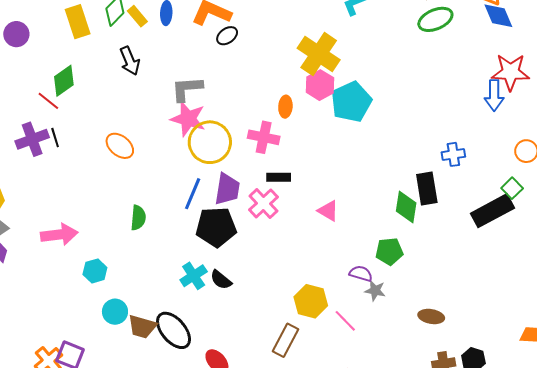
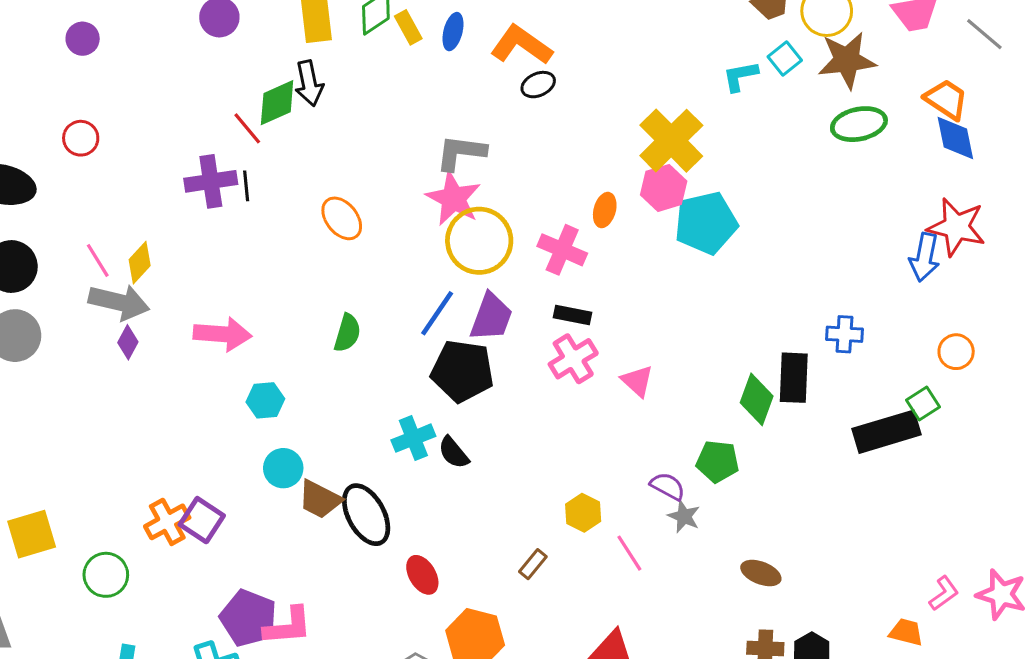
black arrow: (130, 61) -> (309, 83), moved
pink cross: (263, 203) -> (573, 359), moved
yellow hexagon: (311, 301) -> (583, 513), size x0.7
brown rectangle: (286, 340) -> (533, 564), size x0.6

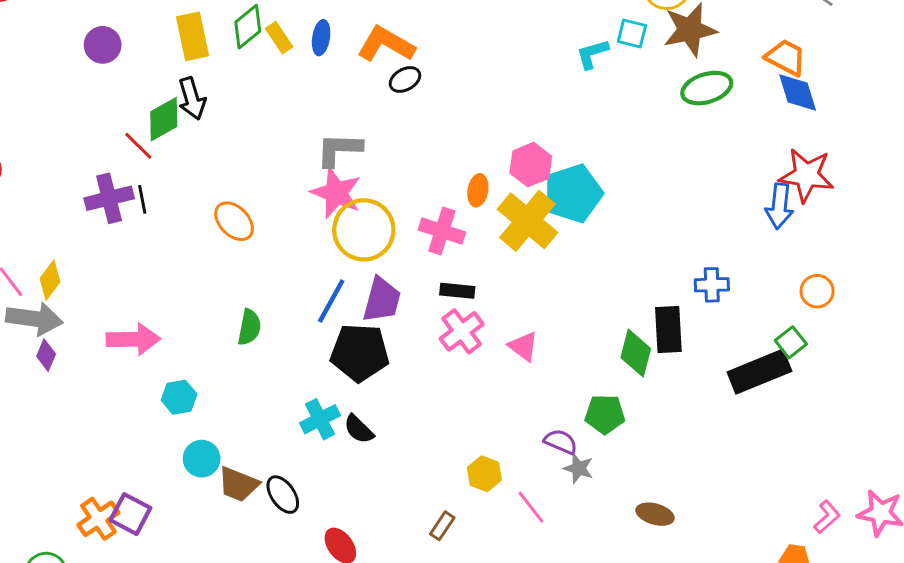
cyan square: (785, 58) -> (632, 34), turned -32
yellow cross: (671, 141) -> (527, 221), moved
black ellipse: (366, 515) -> (283, 495), size x0.7

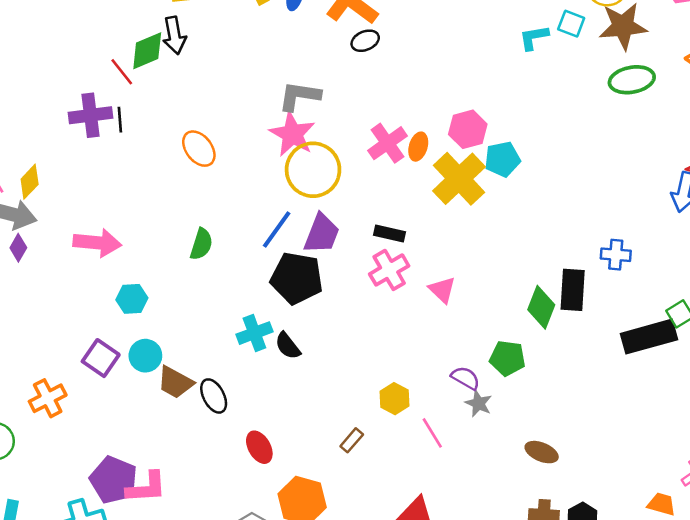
cyan pentagon: (573, 193) -> (502, 159), size x0.7
pink cross: (442, 231) -> (387, 143), moved, turned 30
purple square: (130, 514) -> (101, 358), moved

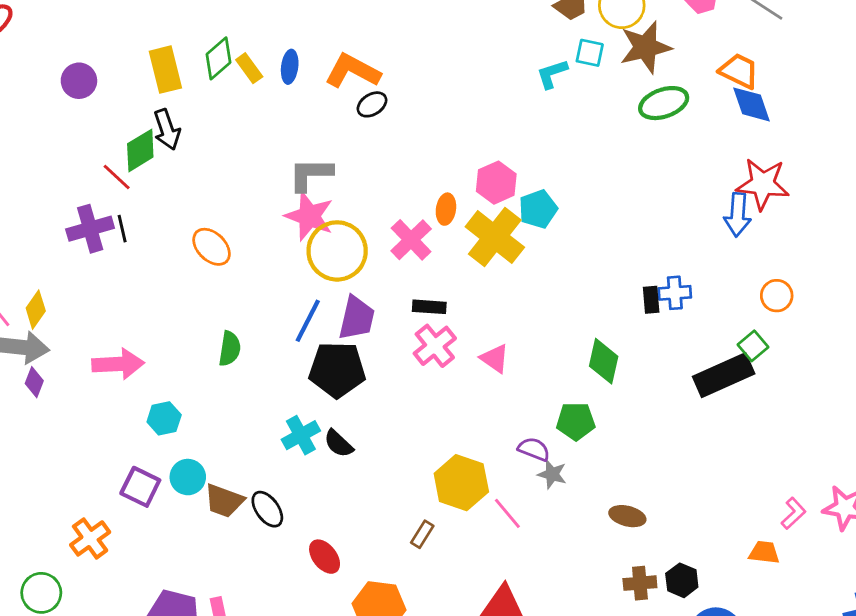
pink cross: (387, 143) -> (411, 240), moved
black rectangle: (573, 290) -> (651, 300), moved, size x0.6
yellow hexagon: (394, 399) -> (461, 483), size x1.6

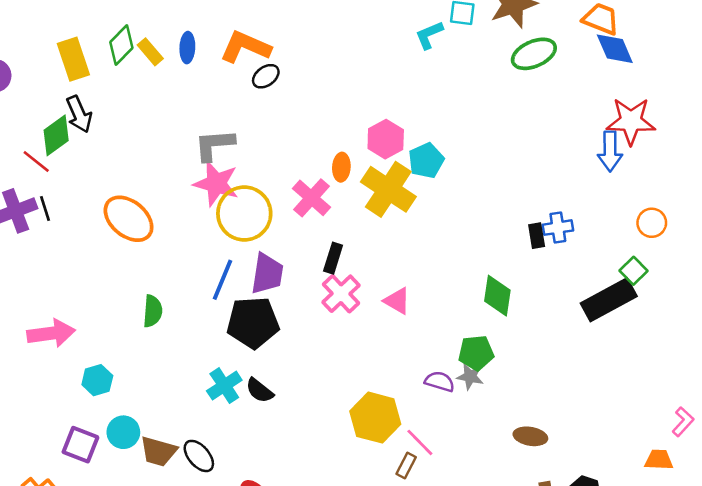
orange ellipse: (212, 247) -> (129, 219), size x1.4
black rectangle: (429, 307) -> (333, 258), turned -72
gray star: (552, 474) -> (470, 377), moved
brown rectangle: (422, 534) -> (406, 465), moved

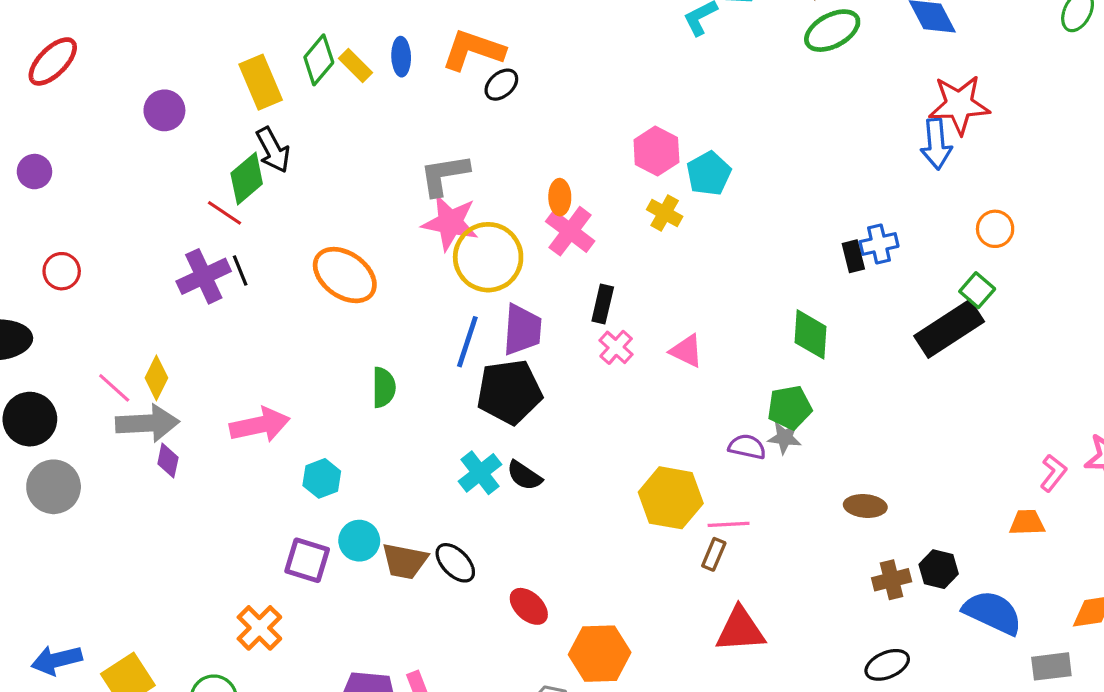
orange ellipse: (341, 167) -> (560, 197), moved
yellow cross: (388, 189) -> (665, 213), size x0.5
pink cross: (341, 294) -> (616, 347), size x0.7
pink line: (420, 442) -> (729, 524), turned -44

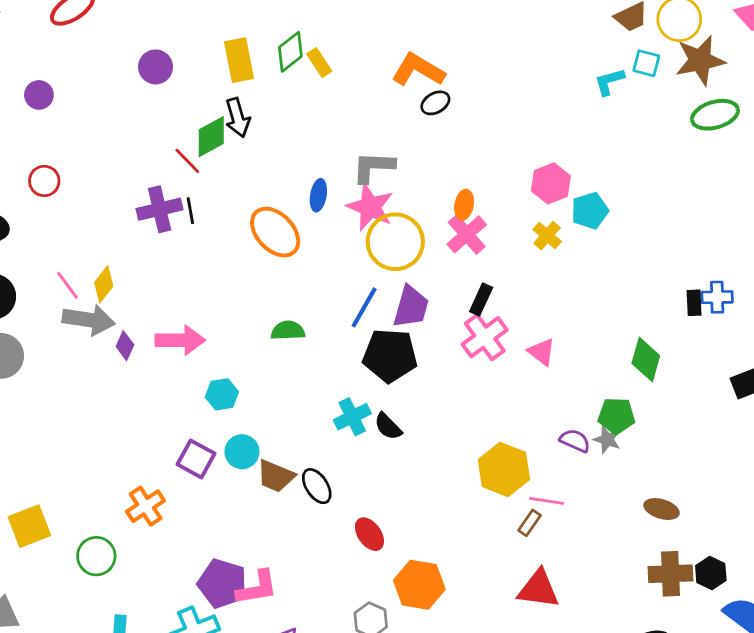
blue ellipse: (401, 57) -> (318, 195), moved
pink cross: (616, 347) -> (485, 337), size x1.6
green semicircle: (384, 387) -> (288, 331), turned -104
purple diamond: (168, 461) -> (125, 346), moved
brown cross: (892, 580) -> (671, 574), size x1.4

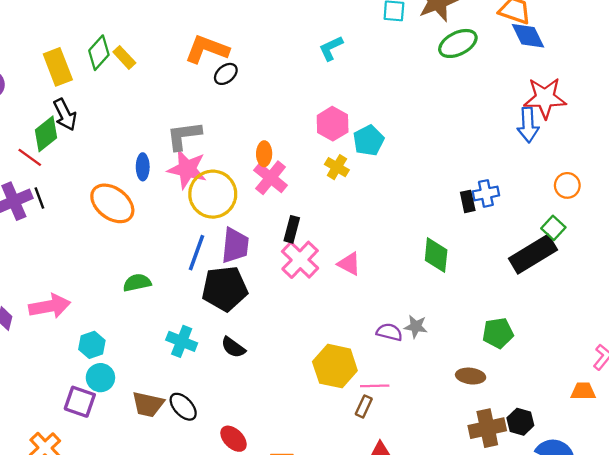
cyan L-shape: (609, 82) -> (331, 48), moved
green pentagon: (616, 416) -> (498, 333), moved
cyan cross: (352, 417) -> (182, 341), moved, turned -32
cyan circle: (242, 452) -> (100, 378), moved

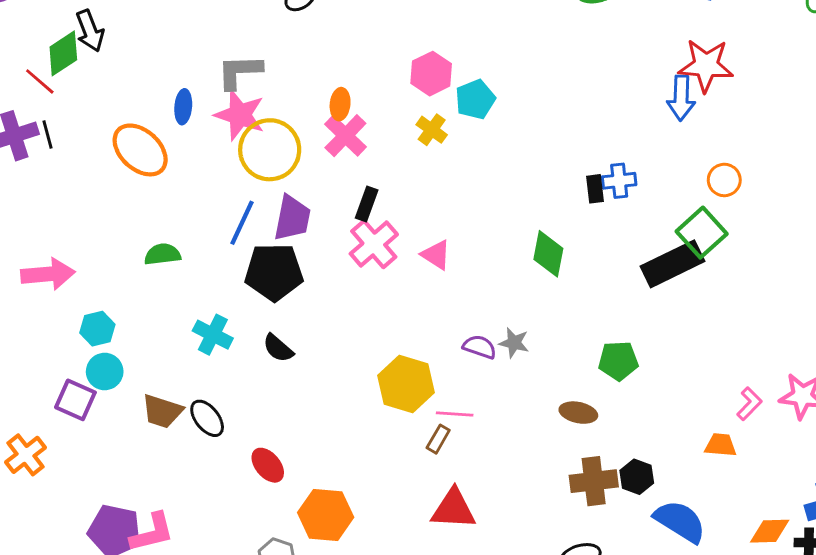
green square: (553, 228) -> (702, 233), size x1.6

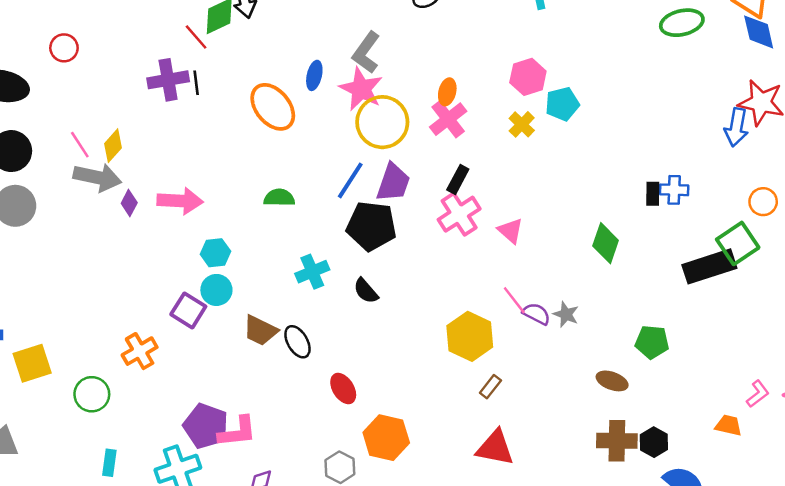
gray L-shape: (240, 72) -> (366, 52), turned -60
cyan cross: (213, 335) -> (312, 272), turned 32
pink line: (455, 414) -> (514, 300), moved, turned 40

